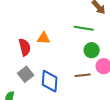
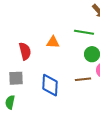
orange triangle: (44, 38) -> (53, 42), moved
gray square: (26, 74) -> (16, 78), moved, turned 35

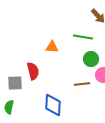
red semicircle: (25, 51) -> (33, 71), moved
blue diamond: (50, 85) -> (53, 105), moved

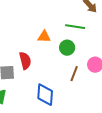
green circle: (91, 59) -> (67, 48), moved
brown line: (82, 84) -> (74, 74), turned -63

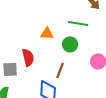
brown line: (74, 74) -> (60, 70), moved

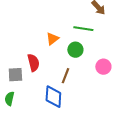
orange triangle: (47, 33) -> (52, 39), turned -40

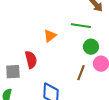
green circle: (75, 50) -> (91, 47), moved
brown line: (65, 76) -> (81, 73), moved

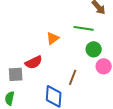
red semicircle: (31, 60) -> (34, 62), turned 78
brown line: (81, 73) -> (73, 77), moved

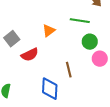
gray square: (16, 74) -> (12, 39), moved, turned -35
brown line: (73, 77) -> (69, 70), turned -35

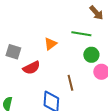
gray square: (12, 39) -> (13, 52), turned -35

